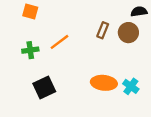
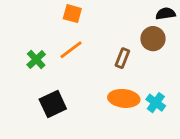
orange square: (30, 12) -> (72, 14), moved
brown rectangle: (103, 30) -> (122, 58), moved
green cross: (30, 50) -> (36, 60), turned -35

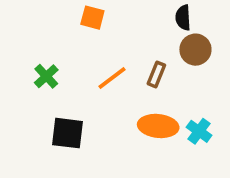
black semicircle: (166, 14) -> (183, 18), moved, turned -84
orange line: (71, 50) -> (112, 78), moved
black square: (53, 104) -> (68, 133), turned 32

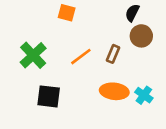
black semicircle: (183, 18) -> (132, 13), turned 30
green cross: (46, 76) -> (33, 55), size x1.5

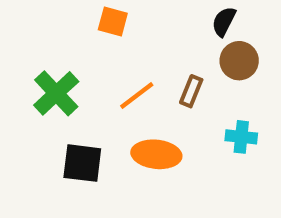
orange ellipse: (114, 91) -> (156, 154), moved
cyan cross: (144, 95) -> (241, 137), moved, turned -30

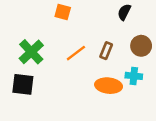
brown circle: (239, 61) -> (141, 46), moved
orange ellipse: (156, 154) -> (109, 86), moved
black square: (82, 163) -> (23, 84), moved

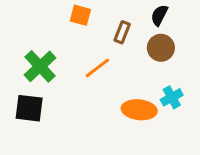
brown circle: (141, 46) -> (161, 48), moved
brown rectangle: (106, 51) -> (122, 32), moved
cyan cross: (134, 76) -> (172, 97), turned -35

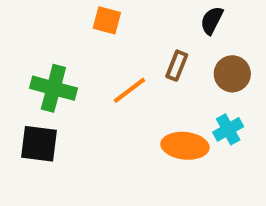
brown rectangle: (122, 32) -> (177, 66), moved
brown circle: (161, 48) -> (232, 74), moved
green cross: (40, 66) -> (53, 88), turned -32

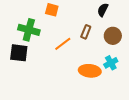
green cross: (53, 88) -> (29, 30), moved
black square: (39, 144) -> (19, 53), moved

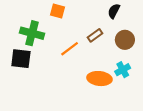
brown rectangle: (86, 32) -> (95, 35), turned 32

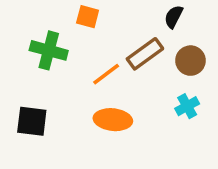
brown rectangle: (95, 35) -> (145, 54), size x1.5
black square: (21, 59) -> (32, 121), moved
orange ellipse: (99, 79) -> (113, 120), moved

